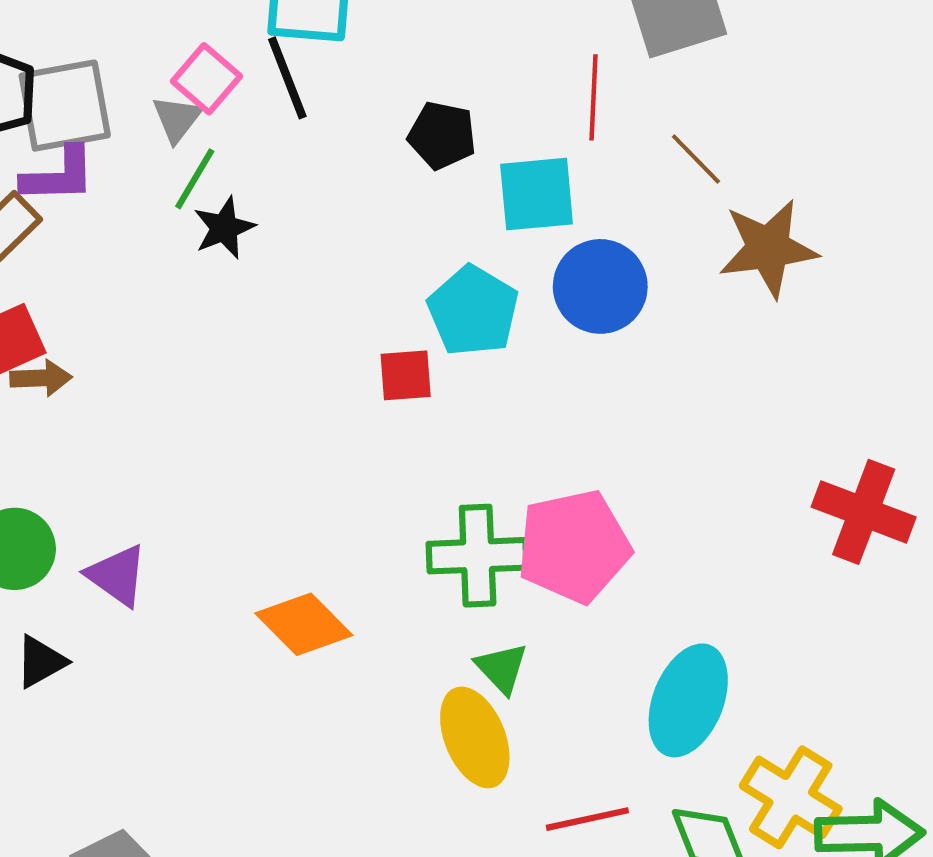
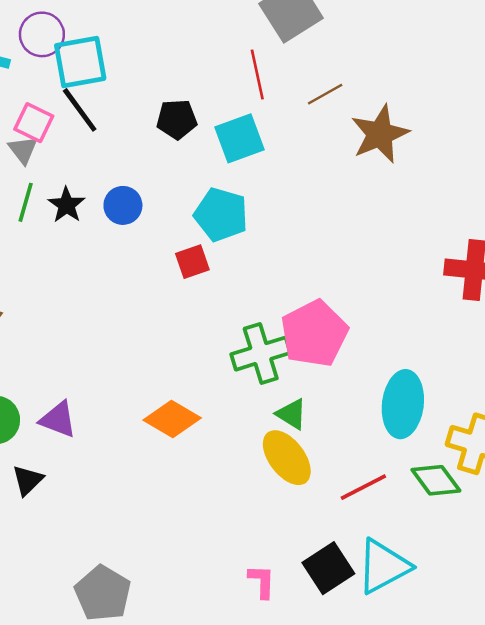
brown line: (696, 159) -> (325, 94), turned -60
green line: (195, 179) -> (26, 202), moved
blue circle: (600, 286) -> (123, 205), moved, size x0.7

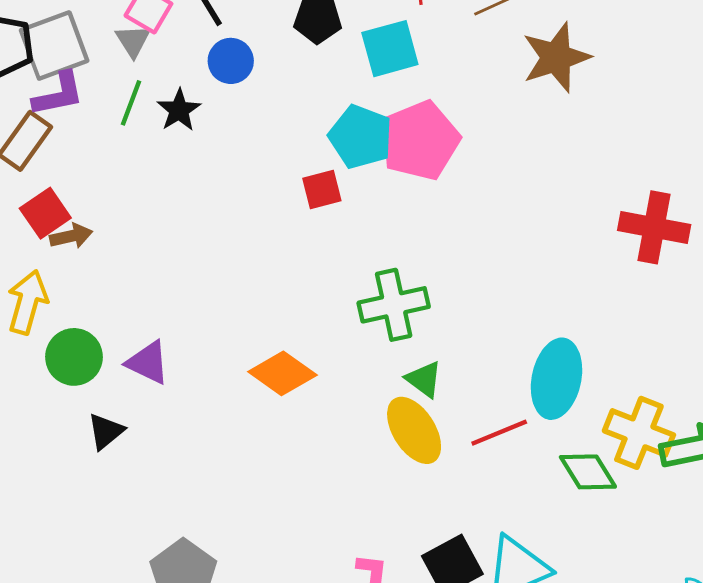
blue circle: (123, 205) -> (231, 61), moved
pink pentagon: (314, 334) -> (420, 140), moved
red line: (363, 487) -> (499, 433), moved

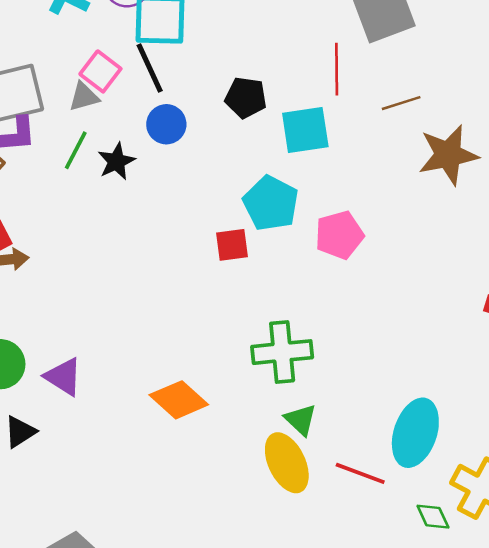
gray triangle: (133, 41) -> (84, 97), turned 40
pink pentagon: (420, 140) -> (339, 235), moved, size x0.7
red line: (499, 433) -> (360, 473), turned 36
green diamond: (588, 472) -> (433, 517), size x0.7

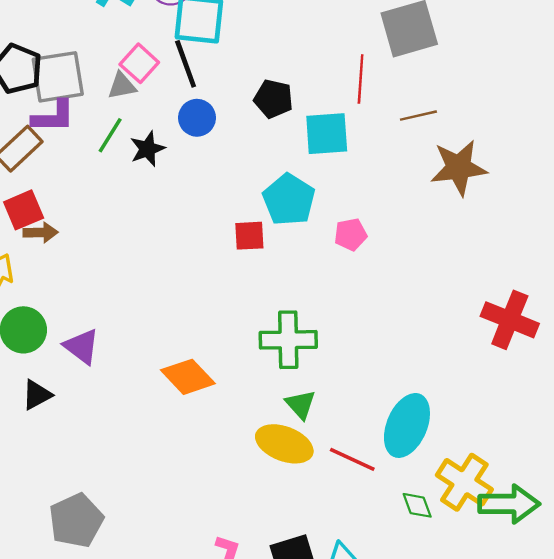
pink pentagon: (339, 235) -> (351, 234), size x0.7
yellow ellipse: (287, 463) -> (284, 444), turned -48

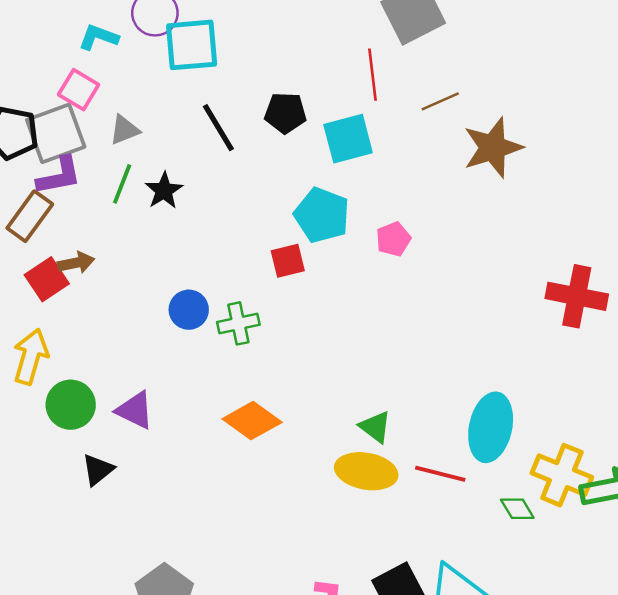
pink square: (139, 63) -> (79, 90), moved
black line: (186, 64) -> (218, 128), moved
blue circle: (197, 118) -> (189, 310), moved
brown arrow: (41, 232) -> (76, 263), moved
green cross: (288, 340) -> (238, 323), moved, size x0.7

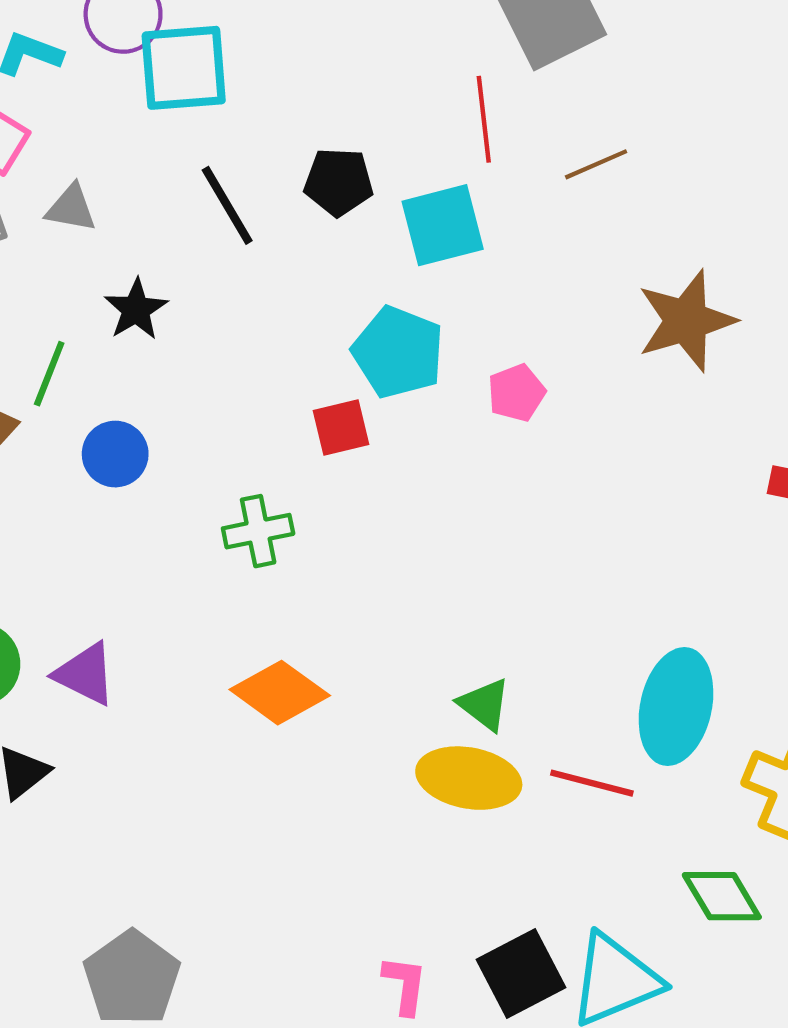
gray triangle: (124, 130) -> (71, 208), turned 32
brown star: (493, 148) -> (686, 321), moved
green line: (122, 184) -> (49, 374), moved
blue circle: (189, 310) -> (115, 454), moved
green diamond: (517, 509) -> (722, 896), moved, size x1.4

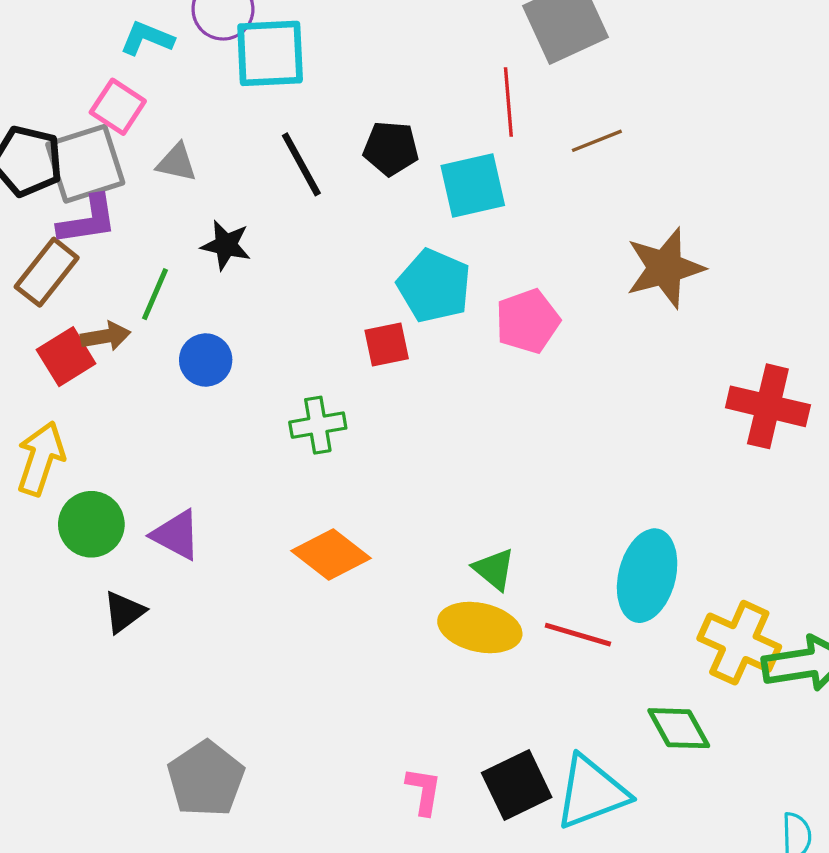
black star: (136, 309) -> (226, 245), turned -30
pink pentagon: (517, 393) -> (528, 321), size x1.4

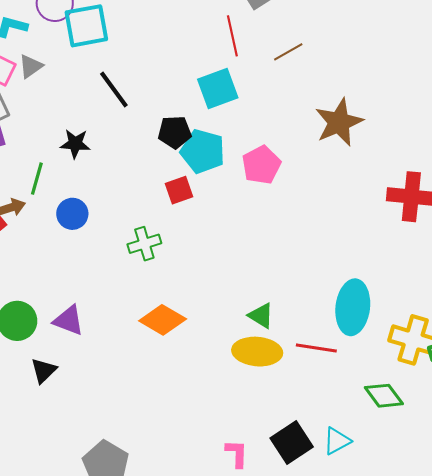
black pentagon: (391, 148) -> (175, 132), moved
gray triangle: (177, 163) -> (31, 66), moved, turned -40
cyan triangle: (592, 792) -> (337, 441), size x0.6

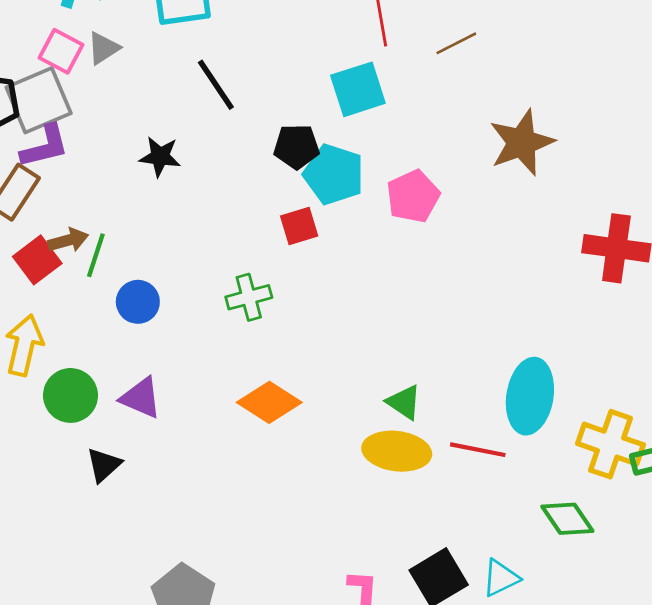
green line: (37, 179) -> (96, 255), moved
blue circle: (72, 214) -> (138, 302), moved

